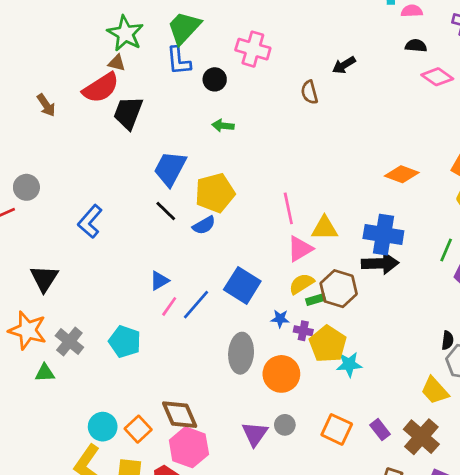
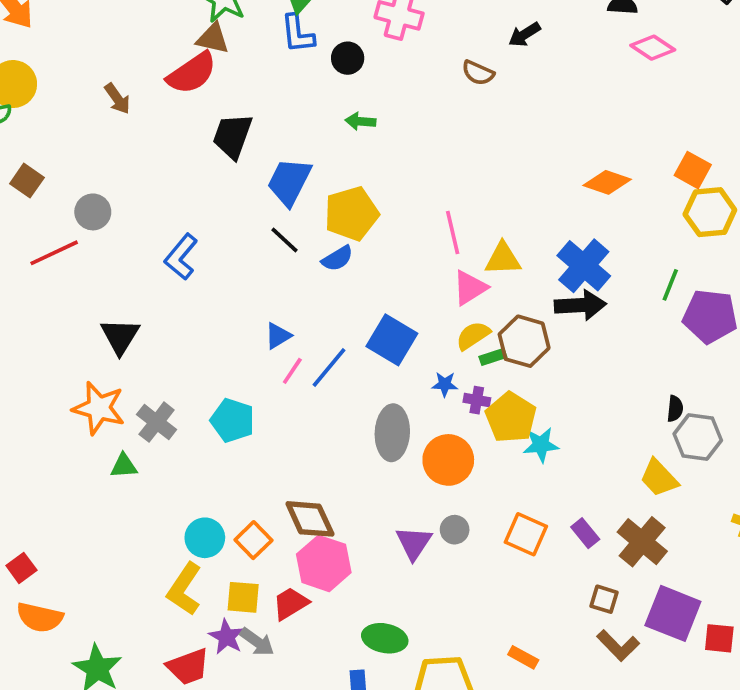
brown triangle: (117, 63) -> (213, 38), size x1.4
brown semicircle: (309, 92) -> (478, 73), turned -50
black trapezoid: (128, 113) -> (232, 136), moved
blue cross: (383, 235) -> (584, 266), turned 33

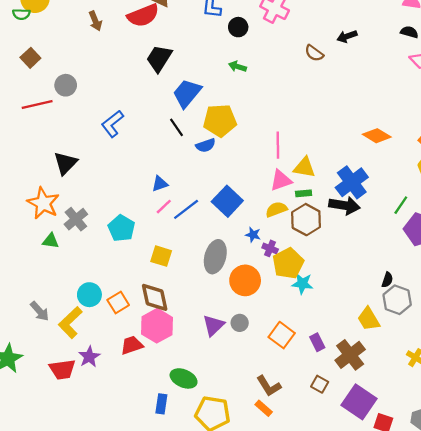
green rectangle: (493, 357) -> (304, 193), moved
yellow square: (243, 597) -> (161, 256), moved
gray arrow: (257, 642) -> (40, 311), moved
brown L-shape: (618, 646) -> (269, 386), moved

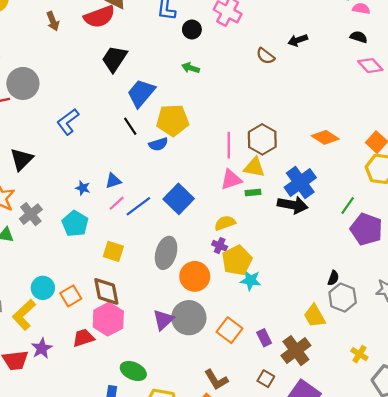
gray circle: (66, 85) -> (23, 83), size x1.5
yellow semicircle: (276, 209) -> (225, 223), moved
brown hexagon: (306, 220) -> (262, 139), moved
blue star: (253, 235) -> (83, 188), moved
gray circle: (240, 323) -> (189, 318), size x2.0

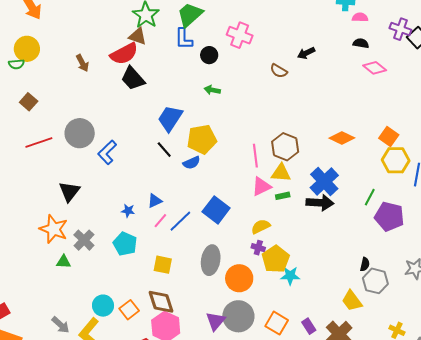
black trapezoid: (114, 59) -> (133, 78), moved, turned -68
gray circle: (23, 83) -> (80, 133), moved

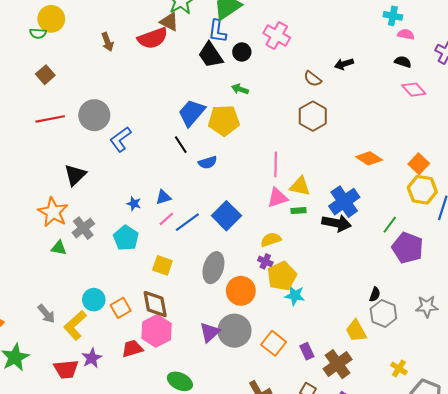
black trapezoid: (133, 78) -> (211, 55), moved
yellow pentagon: (202, 139) -> (224, 120), moved
brown hexagon: (285, 147) -> (313, 116), moved

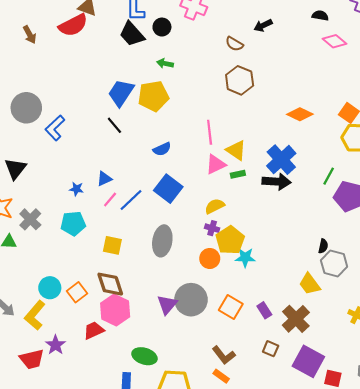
blue semicircle: (208, 162) -> (162, 149), moved
yellow triangle: (300, 186) -> (236, 150), turned 30
cyan pentagon: (126, 238) -> (73, 223), turned -30
orange circle: (241, 291) -> (210, 258), moved, size x0.7

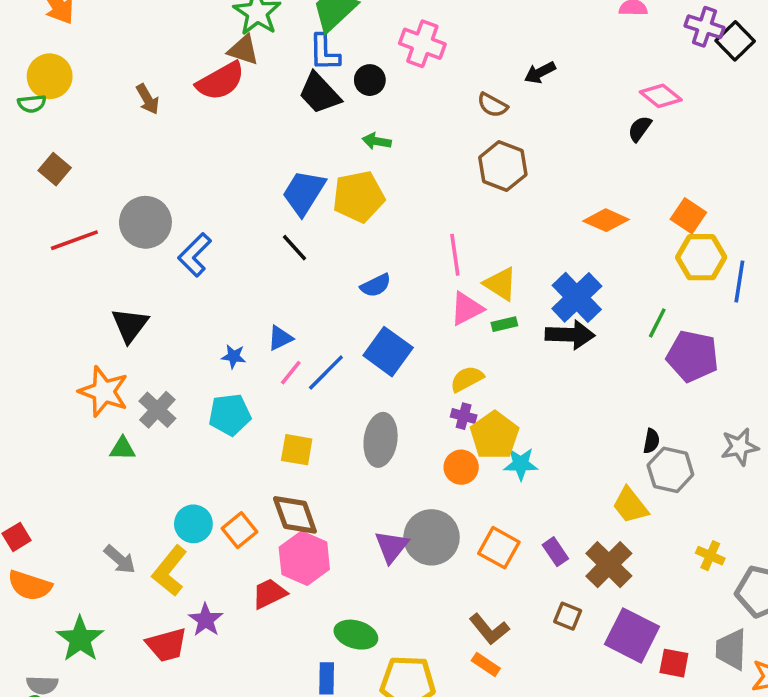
black semicircle: (320, 16) -> (640, 129), moved, turned -63

